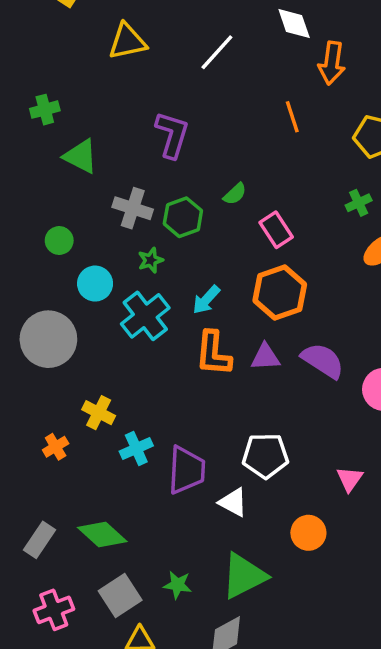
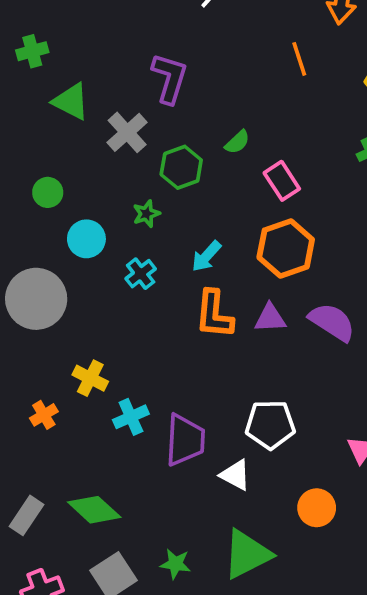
gray cross: (133, 208) -> (127, 132), moved, turned 30
cyan cross: (145, 316) -> (141, 274), size x0.6

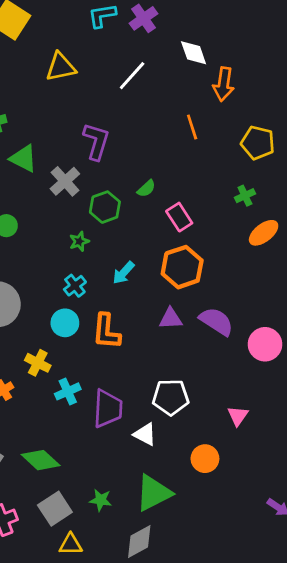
cyan circle: (86, 239) -> (65, 323), moved
orange L-shape: (214, 314) -> (106, 331), moved

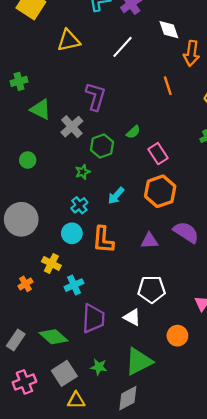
purple triangle: (171, 319) -> (149, 241), moved
purple trapezoid: (108, 409) -> (93, 318), moved

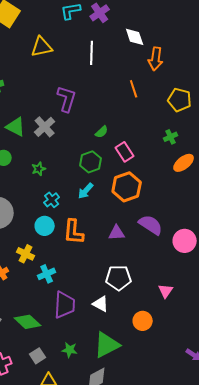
white line: (122, 47) -> (92, 53), turned -40
green triangle: (41, 109) -> (16, 127), moved
green hexagon: (102, 146) -> (91, 162), moved
green star: (83, 172) -> (39, 169), moved
gray square: (64, 373) -> (38, 356), size x0.7

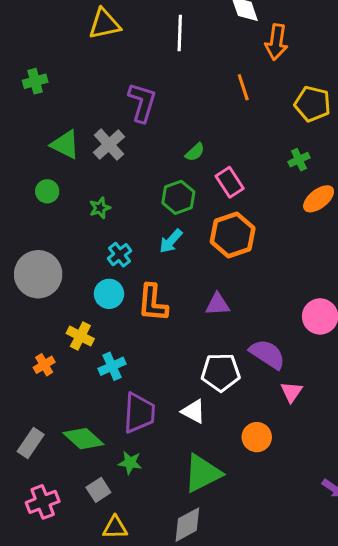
purple semicircle: (151, 225) -> (267, 354), moved
green star: (70, 350) -> (130, 463), moved

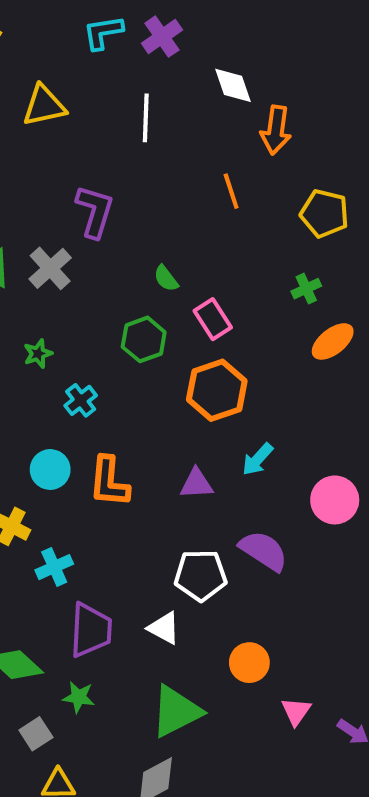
green semicircle: (195, 152) -> (166, 278), turned 95
cyan arrow: (171, 241) -> (257, 459), moved
cyan cross: (120, 255) -> (81, 400), moved
pink triangle: (291, 392) -> (296, 711), moved

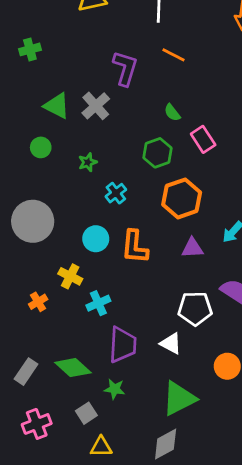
orange line: (231, 191) -> (174, 55), moved, turned -45
orange hexagon: (217, 390) -> (182, 198), moved

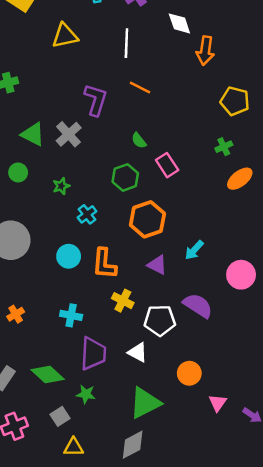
purple triangle: (192, 248) -> (157, 265), turned 30
yellow cross: (70, 276) -> (123, 301), moved
cyan cross: (98, 303) -> (71, 315), turned 35

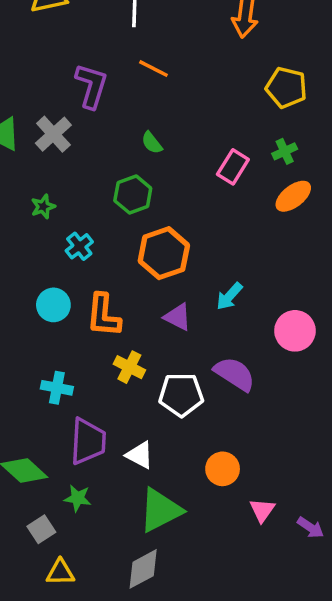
green cross: (224, 147) -> (285, 151), moved
pink rectangle: (167, 165) -> (233, 167), moved, turned 65
white triangle: (138, 352) -> (140, 455), moved

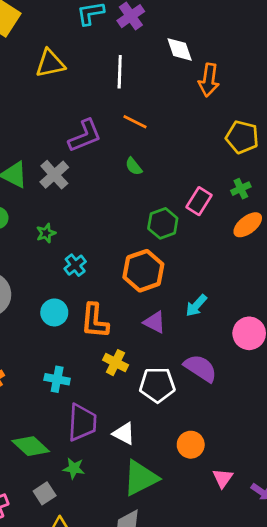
purple L-shape: (91, 86) -> (85, 136), turned 51
green semicircle: (152, 143) -> (134, 166), moved
green hexagon: (133, 195) -> (163, 223), moved

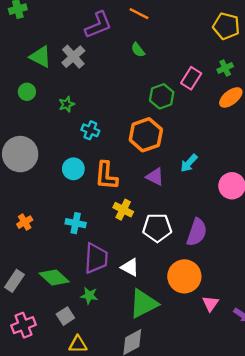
cyan cross: (75, 265) -> (90, 130), turned -30
purple semicircle: (200, 368) -> (197, 232), moved, turned 76
orange circle: (191, 445) -> (184, 276), size x1.5

